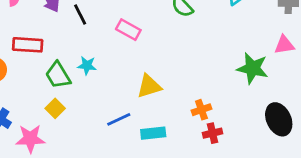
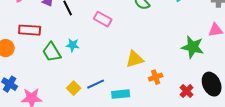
yellow triangle: (149, 86) -> (135, 59), moved
yellow square: (55, 108) -> (74, 88), moved
red cross: (213, 133) -> (187, 91), moved, turned -32

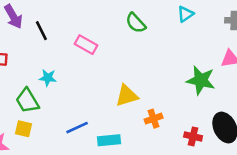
green trapezoid: (52, 52) -> (27, 101), moved
yellow square: (74, 88) -> (24, 129), moved, turned -32
red cross: (187, 91) -> (193, 136), turned -32

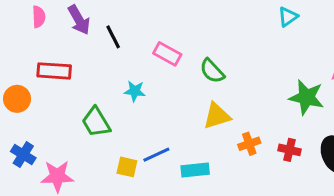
green semicircle: (136, 23) -> (212, 71), moved
cyan star: (48, 78) -> (135, 91), moved
yellow square: (24, 129) -> (127, 167), moved
red cross: (193, 136) -> (290, 150), moved

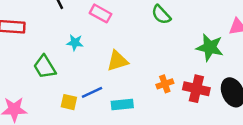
green semicircle: (212, 71) -> (161, 15), moved
yellow triangle: (217, 116) -> (117, 61), moved
red cross: (290, 150) -> (196, 89), size x1.5

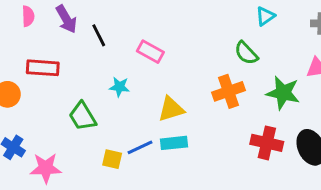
green semicircle: (161, 15) -> (246, 53), moved
orange cross: (165, 84) -> (228, 91), moved, size x1.5
cyan rectangle: (122, 105) -> (174, 143), moved

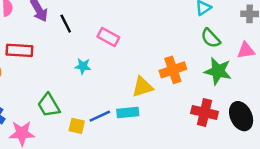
green semicircle: (246, 53) -> (211, 38), moved
yellow triangle: (171, 109) -> (142, 87), moved
green trapezoid: (83, 116) -> (49, 105), moved

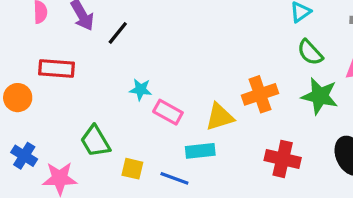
black line: (66, 24) -> (118, 33), turned 66
pink rectangle: (108, 37) -> (168, 112), moved
red cross: (205, 112) -> (283, 159), moved
blue line: (100, 116) -> (174, 178), moved, turned 45

